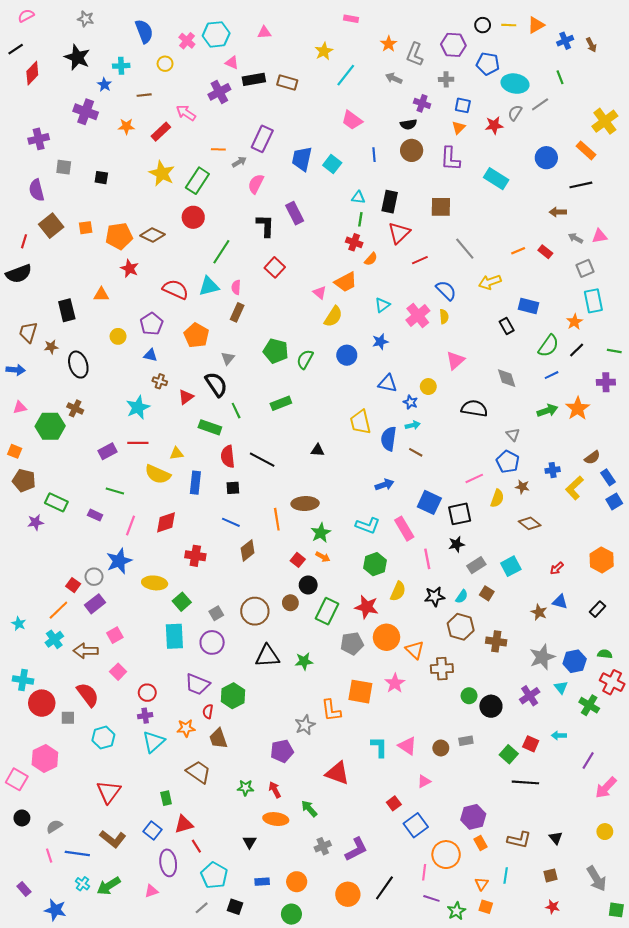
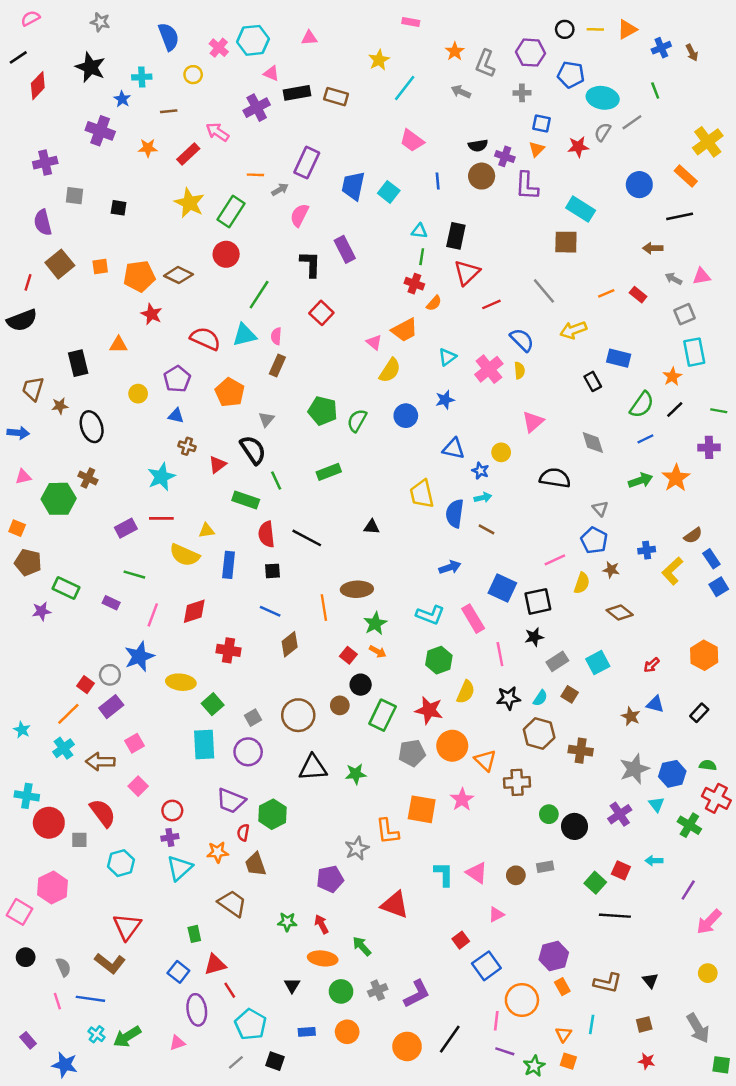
purple cross: (422, 103) -> (505, 156), moved
brown square: (441, 207) -> (566, 242), moved
gray semicircle: (54, 826) -> (63, 967), turned 98
brown L-shape: (113, 839) -> (110, 963), moved
green circle: (291, 914) -> (341, 991), moved

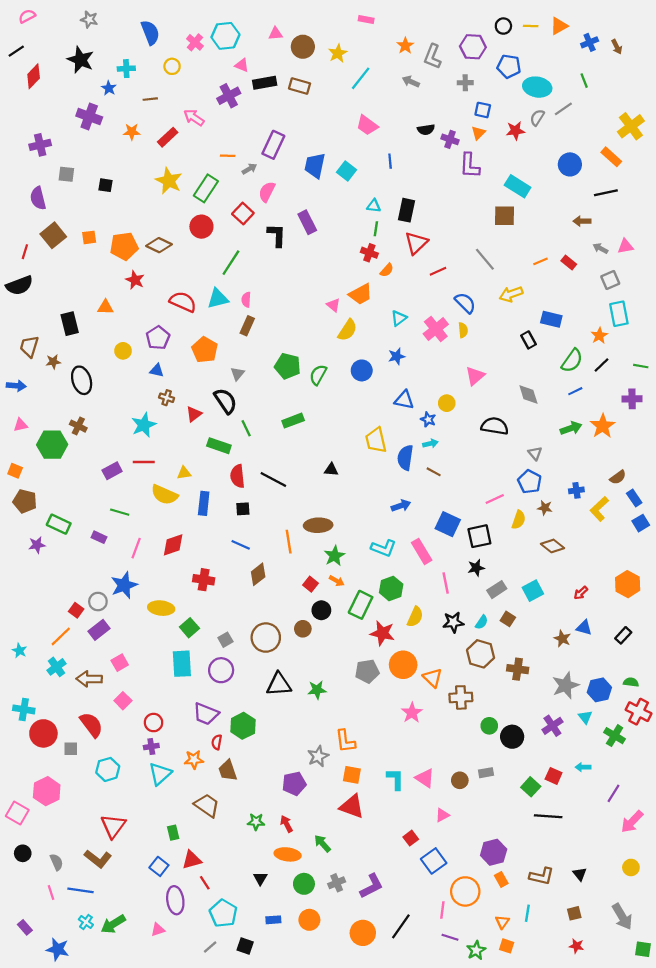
brown circle: (482, 176) -> (303, 47), moved
red square: (321, 313) -> (243, 213), moved
green rectangle: (383, 715) -> (361, 605), moved
orange square: (422, 809) -> (352, 775), moved, size x0.7

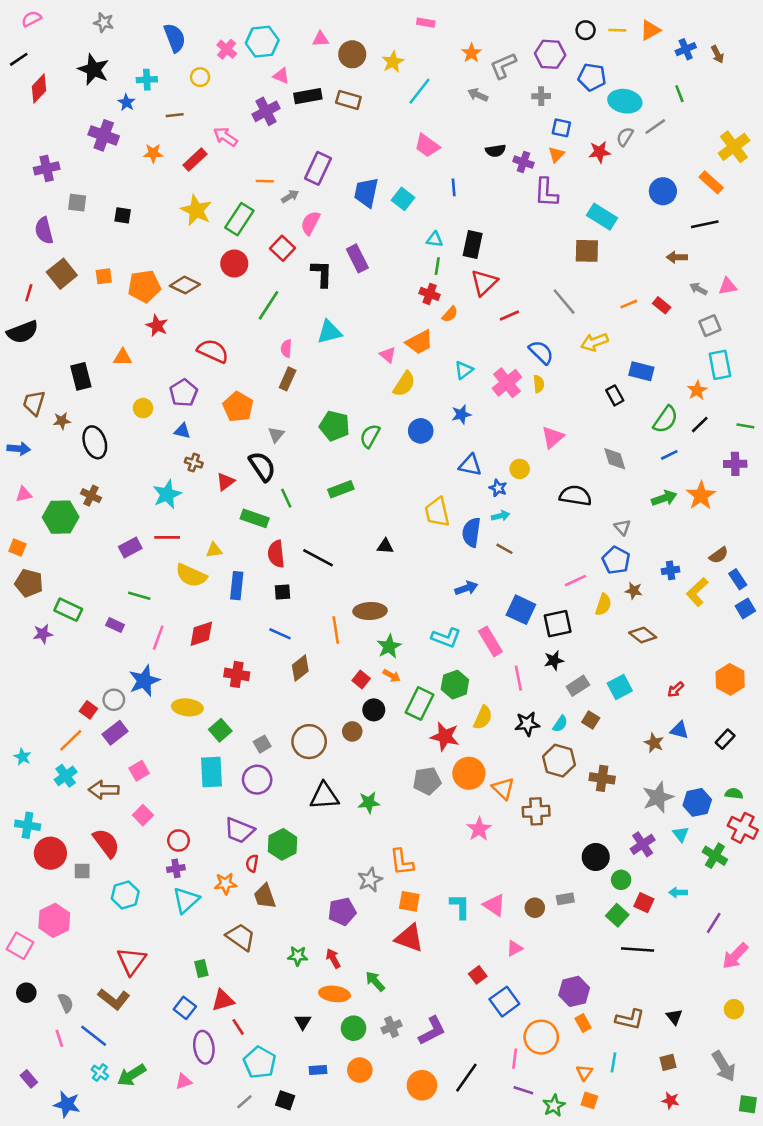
gray L-shape: (433, 57) -> (503, 66), turned 45
cyan triangle: (218, 299) -> (329, 332), moved
green circle: (489, 726) -> (621, 880), moved
blue line: (80, 890) -> (94, 1036), turned 30

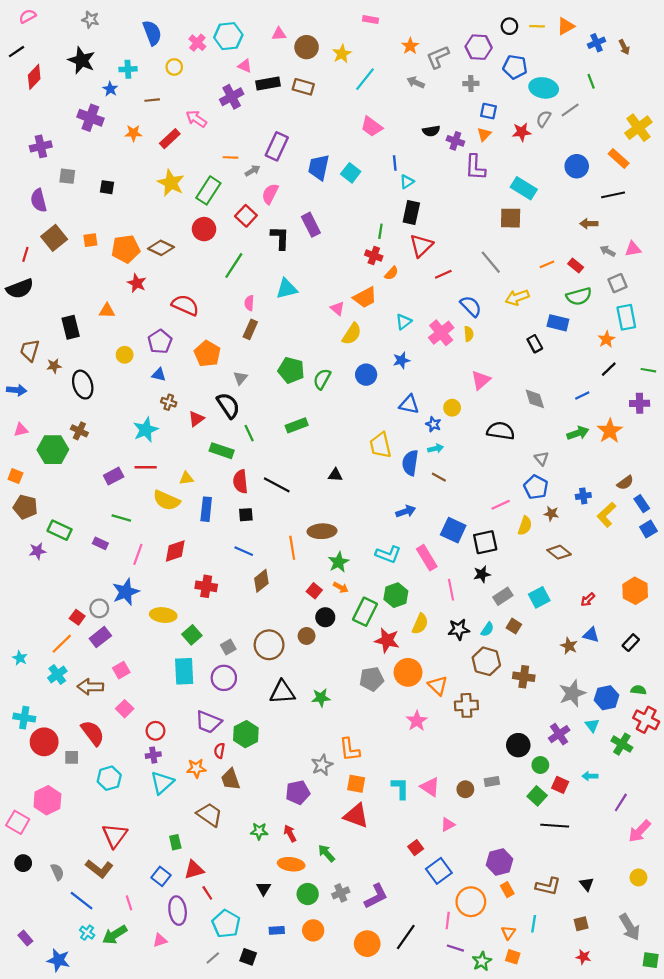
cyan triangle: (435, 239) -> (407, 182), moved, turned -40
green semicircle: (665, 419) -> (579, 296), moved, turned 40
pink line: (59, 1038) -> (129, 903), moved

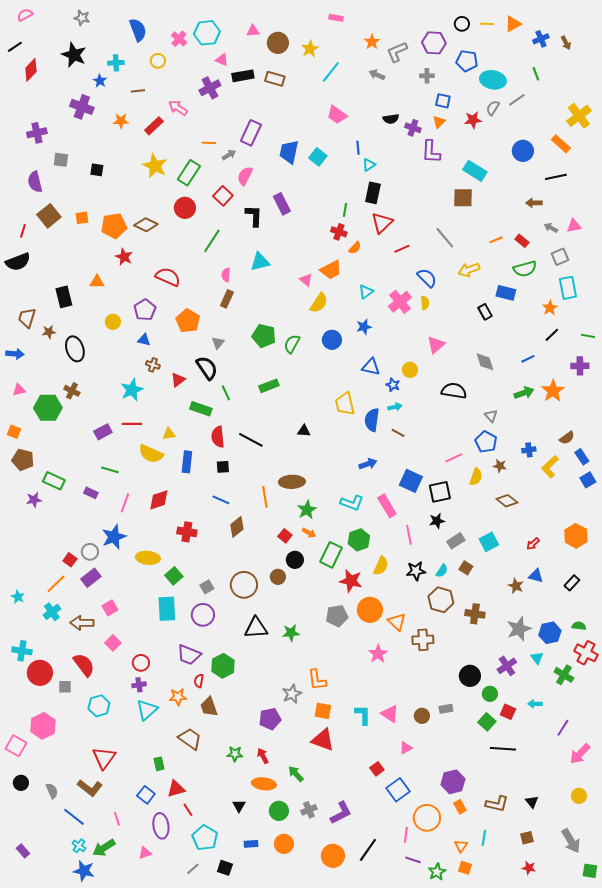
blue star: (58, 960) -> (84, 871), moved

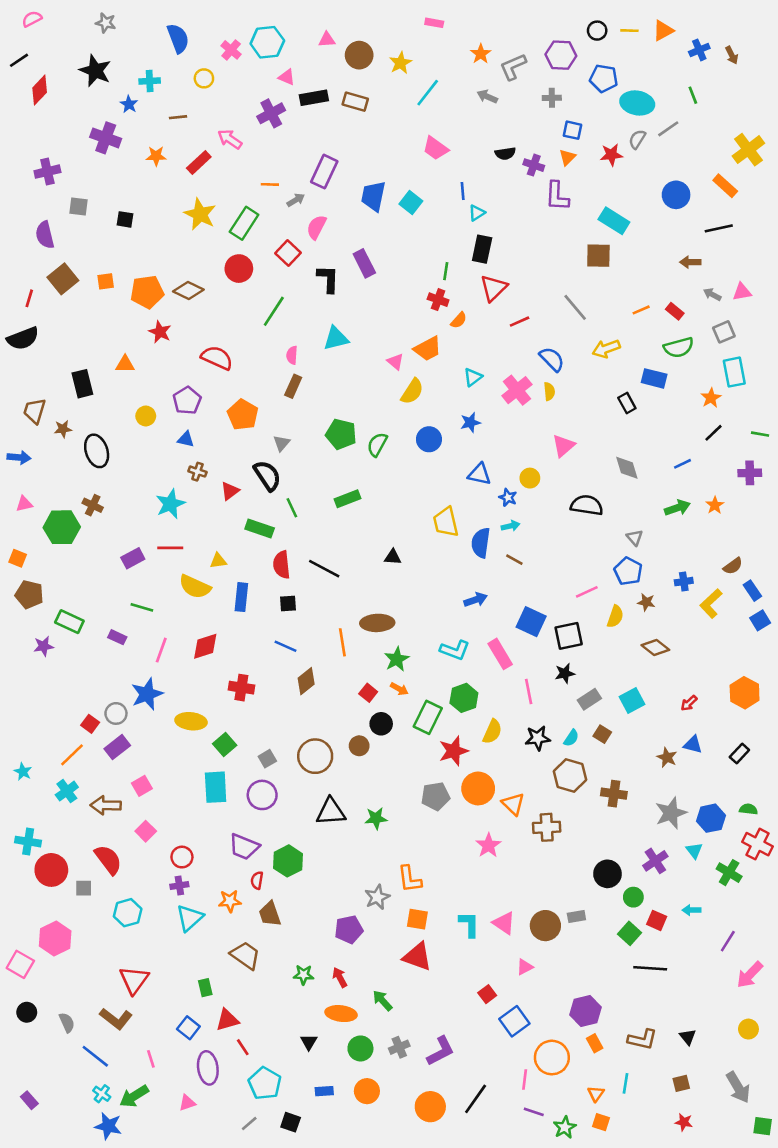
orange star: (553, 391) -> (715, 505), size x0.6
red star: (351, 581) -> (454, 751), turned -30
brown circle: (422, 716) -> (545, 926), size x1.5

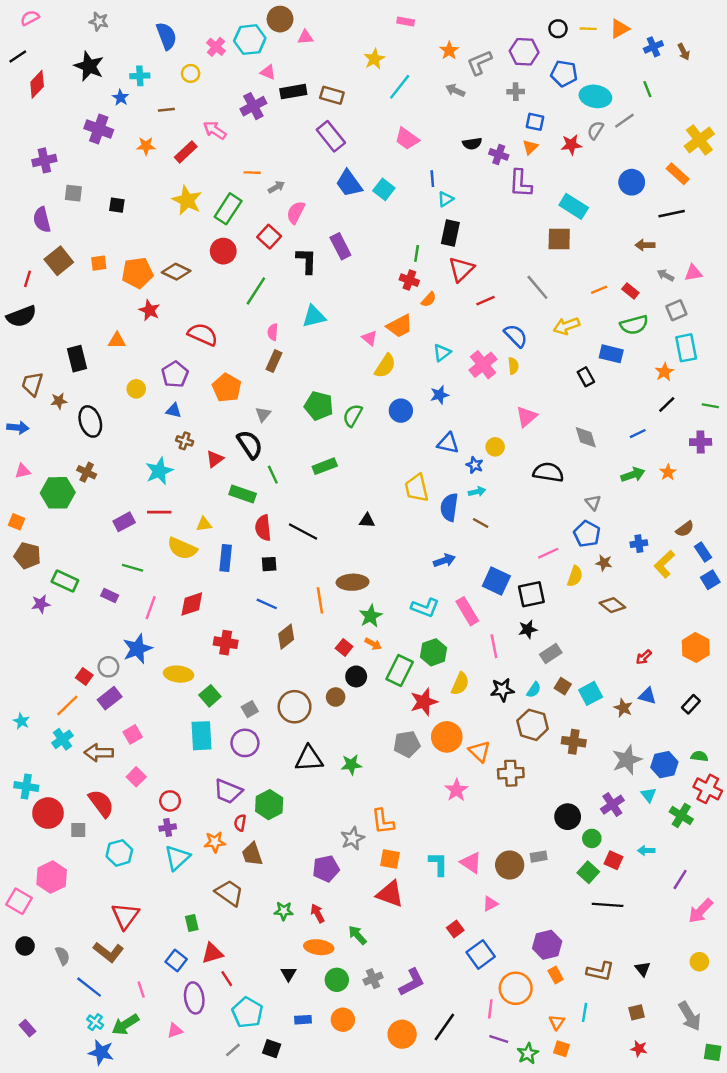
brown circle: (359, 55) -> (280, 19), moved
purple rectangle: (324, 172) -> (331, 136), moved, turned -64
blue trapezoid: (373, 196) -> (349, 183), turned -48
cyan square: (632, 701) -> (591, 693), moved

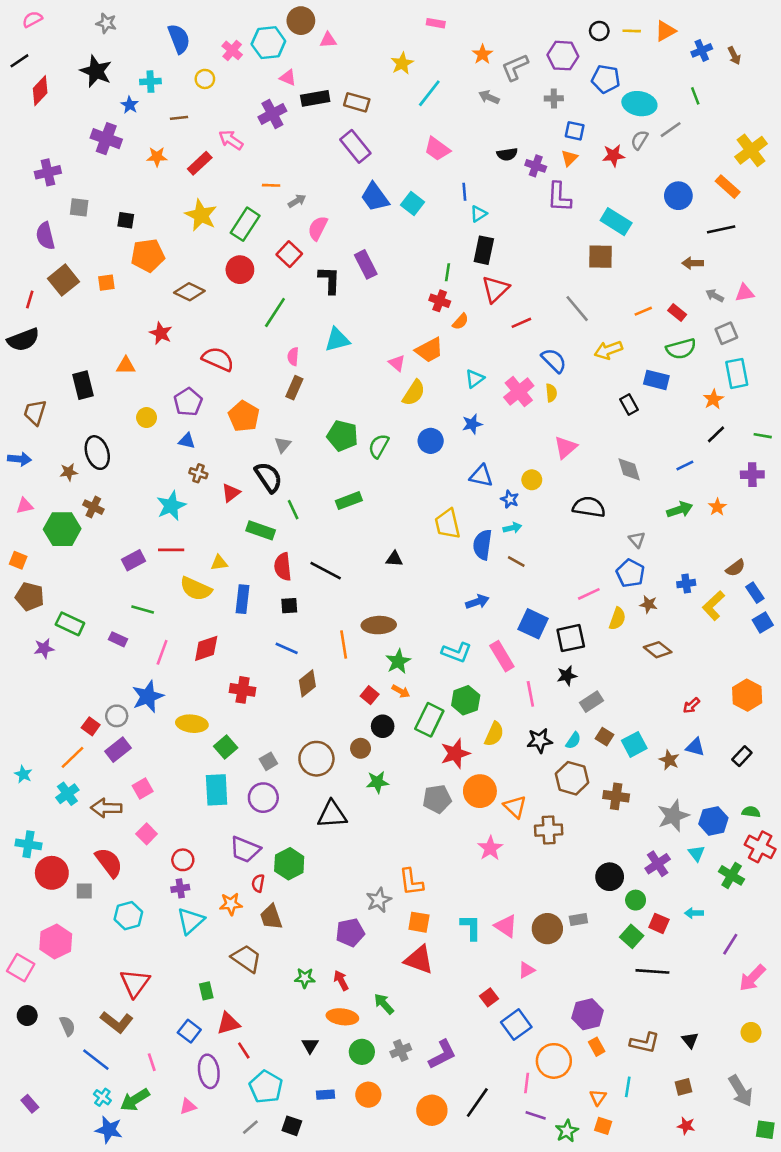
orange pentagon: (137, 273) -> (148, 255), moved
brown star: (59, 401) -> (69, 472), moved
green star: (351, 765) -> (377, 782), moved

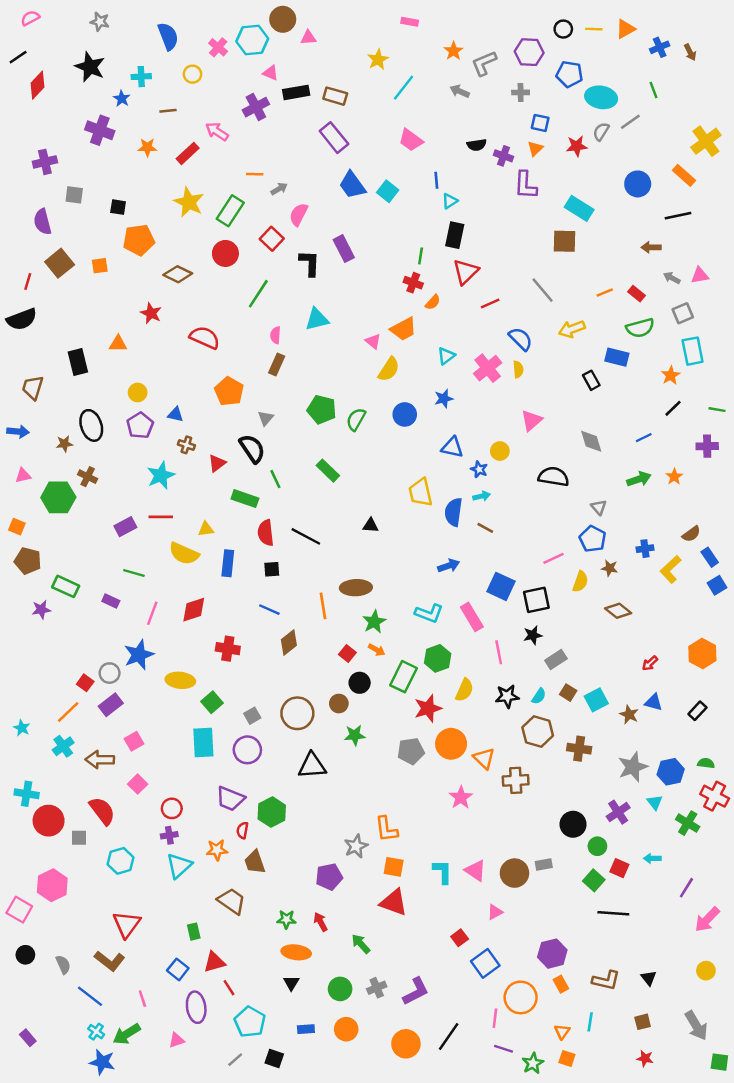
purple pentagon: (188, 402) -> (140, 425), moved
green rectangle: (349, 501) -> (328, 471), turned 65
orange ellipse: (342, 1017) -> (296, 952), moved

